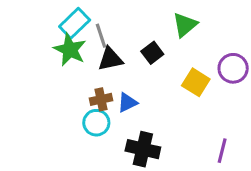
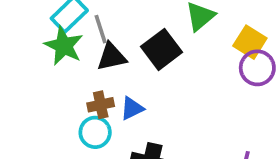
black square: (152, 53) -> (161, 49), size x1.5
yellow square: (196, 82) -> (250, 42), moved

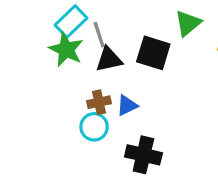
black square: (161, 49) -> (153, 53), turned -36

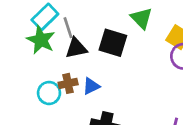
green triangle: (188, 23) -> (141, 18), turned -35
cyan circle: (94, 127) -> (49, 93), moved

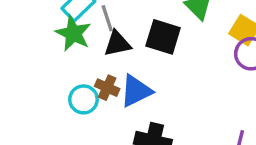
brown cross: (68, 83) -> (107, 88), turned 36
blue triangle: (91, 86) -> (136, 91), size x1.5

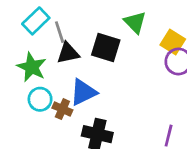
green star: (73, 33) -> (32, 67), moved
brown cross: (107, 88) -> (62, 109), moved

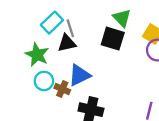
cyan rectangle: (36, 21) -> (52, 23), moved
gray line: (60, 32) -> (70, 28), moved
black square: (106, 48) -> (113, 39), moved

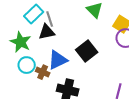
black square: (113, 39) -> (87, 51), moved, turned 35

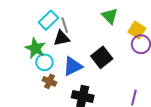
cyan circle: (27, 65) -> (44, 62), moved
brown cross: (43, 72) -> (49, 81), moved

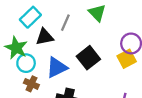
gray line: (65, 25) -> (65, 23), moved, turned 42
yellow square: (137, 30) -> (127, 59), moved, turned 30

